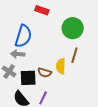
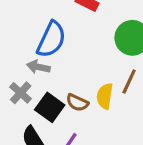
black square: (28, 78) -> (50, 107), turned 30

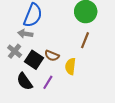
yellow semicircle: (105, 96) -> (70, 66), moved

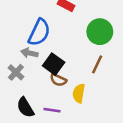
black square: (34, 60) -> (54, 64), moved
purple line: (48, 82) -> (52, 110), turned 64

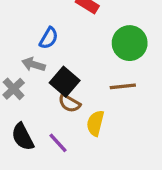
blue semicircle: (39, 32) -> (49, 38), size x0.6
brown line: (97, 64) -> (123, 86), turned 54
purple line: (52, 110) -> (58, 143), turned 35

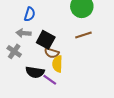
yellow semicircle: (95, 123) -> (57, 64), moved
black semicircle: (23, 137) -> (35, 72), moved, turned -42

